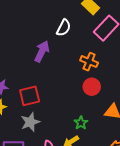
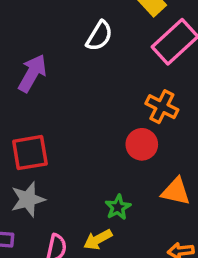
purple arrow: (42, 51) -> (32, 73), moved
orange cross: (89, 62) -> (162, 107), moved

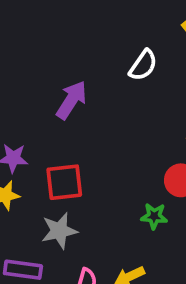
green star: (118, 207) -> (154, 216), moved, turned 30

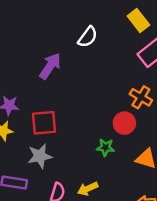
white semicircle: (143, 65) -> (88, 37), moved

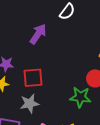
green star: (105, 147) -> (80, 97), size x1.5

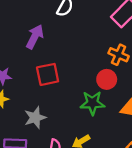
red square: (33, 78) -> (48, 74), moved

